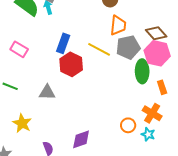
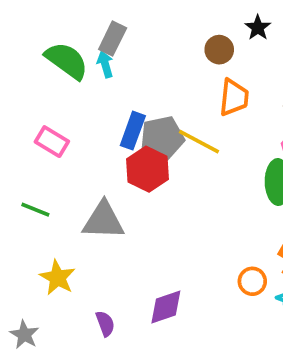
gray pentagon: (128, 47) -> (162, 138), moved
gray triangle: (47, 92) -> (103, 221), size x1.4

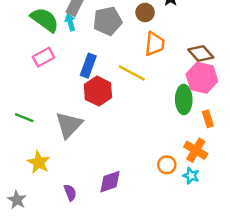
gray pentagon: (162, 138) -> (108, 21), moved
pink rectangle: (52, 142) -> (44, 57), moved, turned -60
gray triangle: (103, 221) -> (69, 125), turned -48

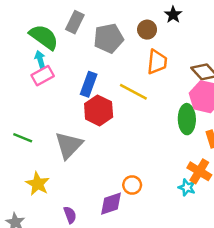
cyan arrow: (70, 22) -> (40, 59), moved
orange circle: (167, 165) -> (132, 185), moved
cyan star: (191, 176) -> (187, 187), moved

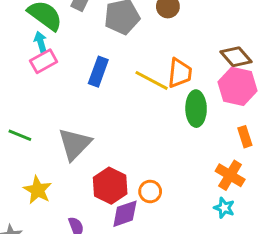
orange trapezoid: (157, 62) -> (180, 73), moved
red hexagon: (99, 110) -> (110, 186), moved
green ellipse: (187, 119) -> (196, 109), moved
cyan star: (187, 187) -> (224, 208), moved

